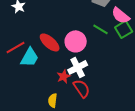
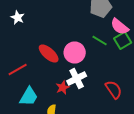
red line: (16, 47) -> (18, 70), moved
cyan trapezoid: (30, 57) -> (29, 96), moved
red semicircle: (82, 88) -> (114, 90), moved

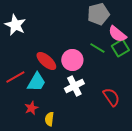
white star: (18, 18) -> (15, 25), size x1.5
red star: (63, 88) -> (31, 108), moved
cyan trapezoid: (29, 96) -> (36, 82), moved

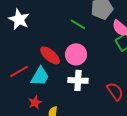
green line: (97, 48) -> (78, 24), moved
white cross: (74, 86) -> (78, 80), turned 30

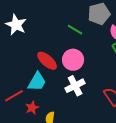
red line: (19, 71) -> (14, 96), moved
white cross: (78, 80) -> (75, 86), turned -30

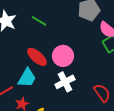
green line: (75, 30) -> (39, 21), moved

